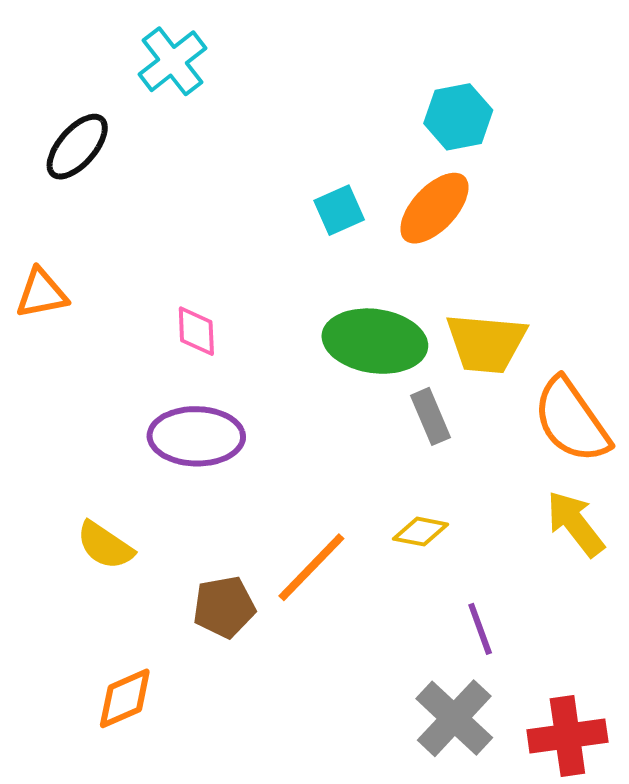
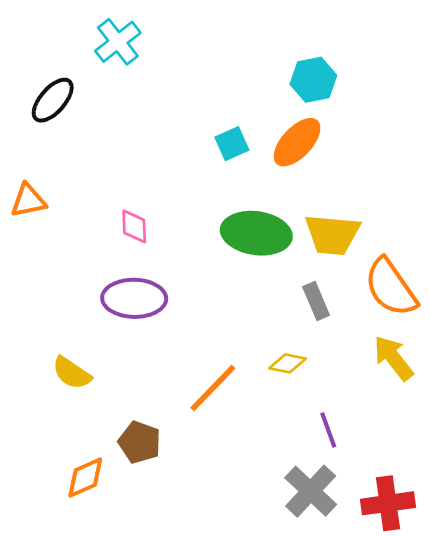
gray rectangle: (430, 416) -> (316, 301), moved
brown pentagon: (224, 607) -> (140, 442), moved, turned 30

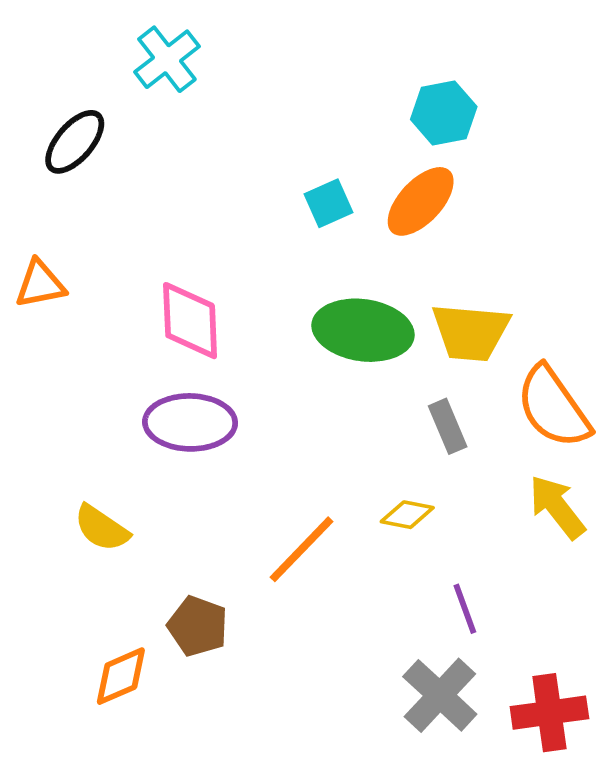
pink diamond: (134, 226) -> (190, 321), size x1.6

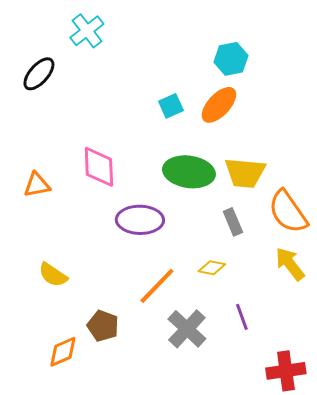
orange triangle: (40, 284) -> (37, 185), moved
purple ellipse: (190, 422) -> (140, 220), moved
gray cross: (440, 695) -> (187, 329), moved

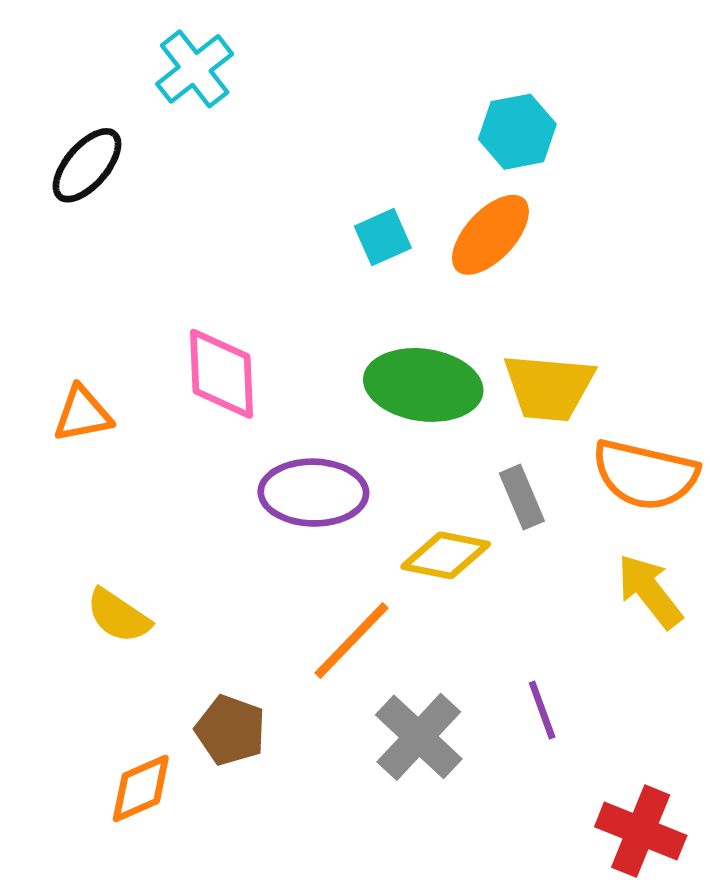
orange semicircle: (288, 212) -> (645, 475), turned -42
yellow diamond: (212, 268) -> (446, 555), moved, size x1.4
red cross: (286, 371) -> (641, 831), turned 30

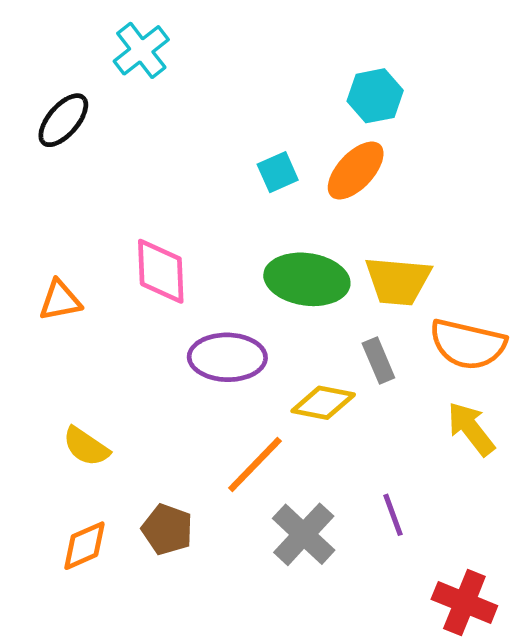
orange diamond: (141, 788) -> (84, 546), moved

